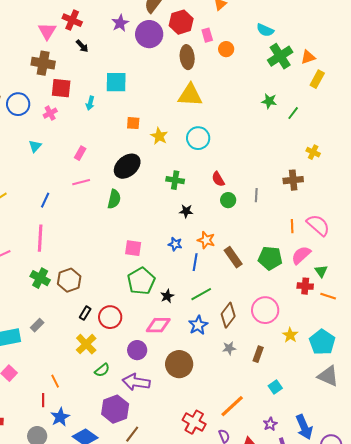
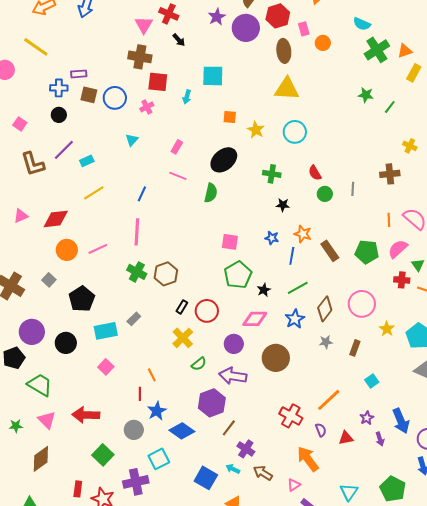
pink line: (81, 182) -> (178, 176), turned 36

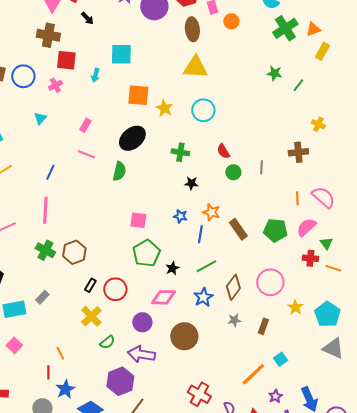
orange square: (230, 117) -> (138, 95), size x1.6
orange line: (329, 400) -> (253, 374), moved

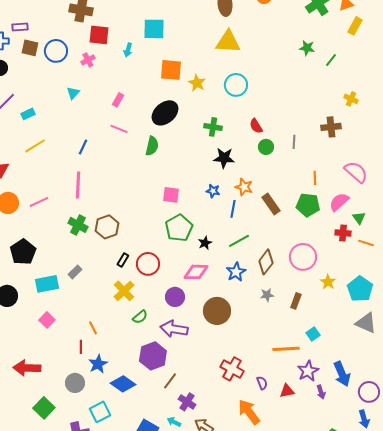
black star: (191, 183) -> (224, 158), size x1.5
orange line: (297, 198) -> (315, 178), moved
orange line: (253, 374) -> (286, 349), turned 40
purple star: (275, 396) -> (308, 371), size x1.5

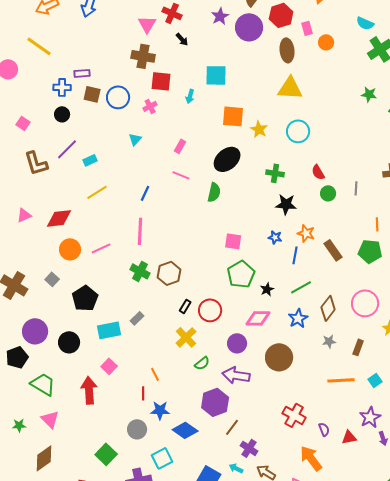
orange line: (286, 349) -> (341, 380), moved
blue star: (98, 364) -> (160, 410), turned 30
red arrow: (27, 368) -> (89, 390), moved, turned 84

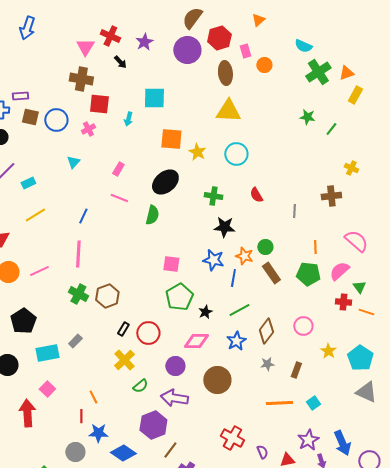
purple star: (220, 16) -> (144, 42), moved
green circle: (328, 193) -> (265, 247), moved
blue star: (275, 237) -> (213, 260), size x1.5
pink circle: (365, 303) -> (303, 326), size x0.7

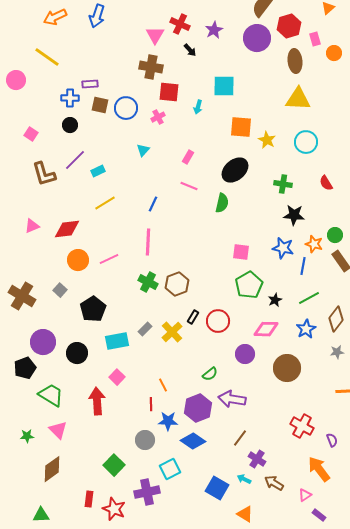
yellow cross: (124, 360) -> (172, 332), moved
purple arrow: (174, 398) -> (232, 399), moved
purple hexagon: (153, 425) -> (198, 408), moved

